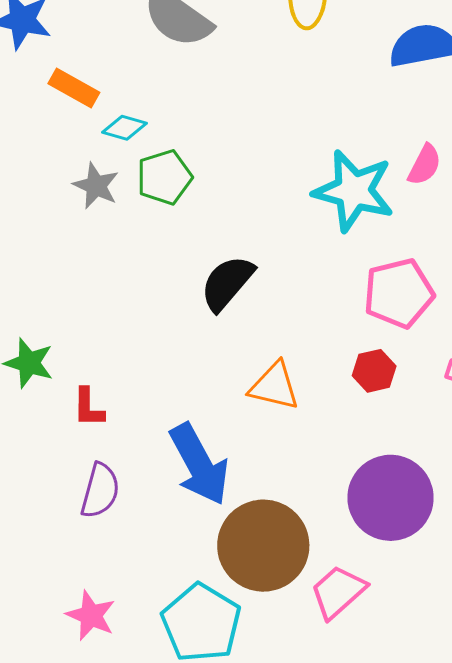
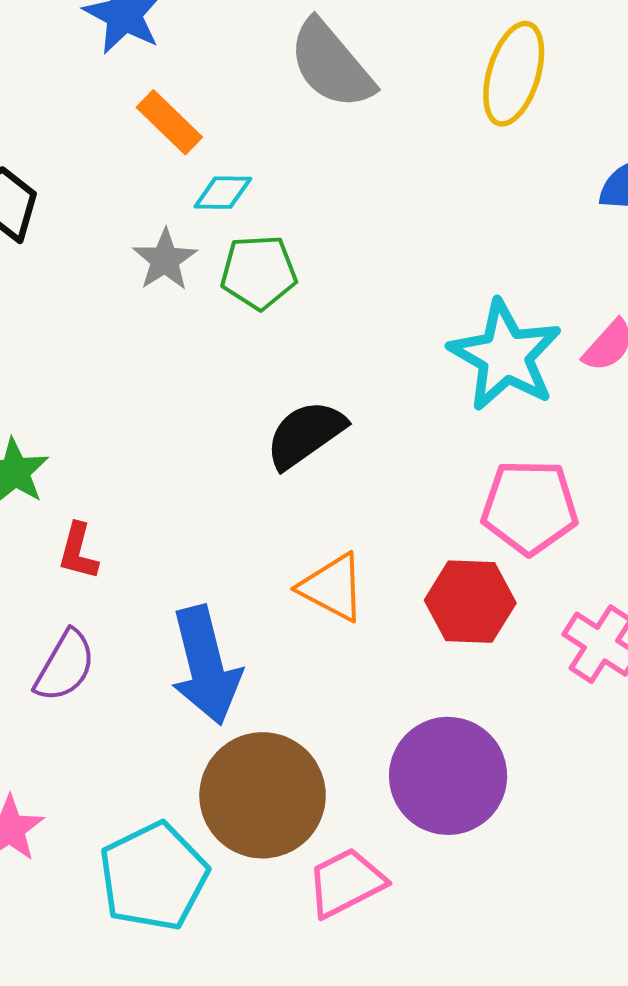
cyan diamond: (124, 128) -> (223, 193), turned -30
red hexagon: (374, 371) -> (470, 602), size x1.5

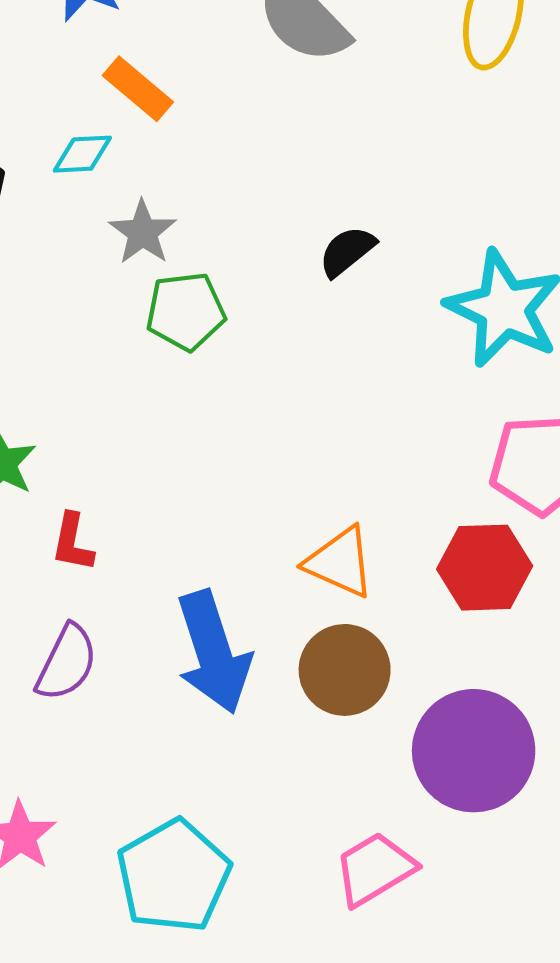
cyan diamond: (223, 193) -> (82, 154), moved
green pentagon: (259, 272) -> (186, 311), moved
black semicircle: (305, 434) -> (347, 251), moved, size x0.7
brown circle: (263, 795) -> (345, 670), moved, size x0.7

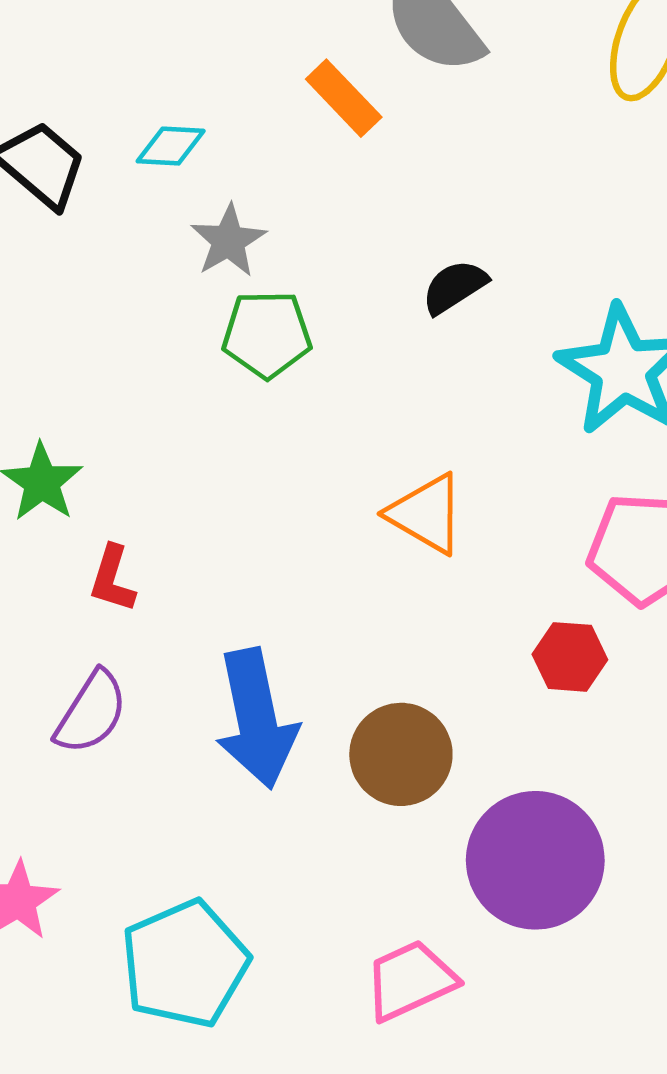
orange rectangle: (138, 89) -> (344, 98), moved
orange triangle: (340, 562) -> (426, 514), moved
red hexagon: (485, 568) -> (570, 657), size x0.7

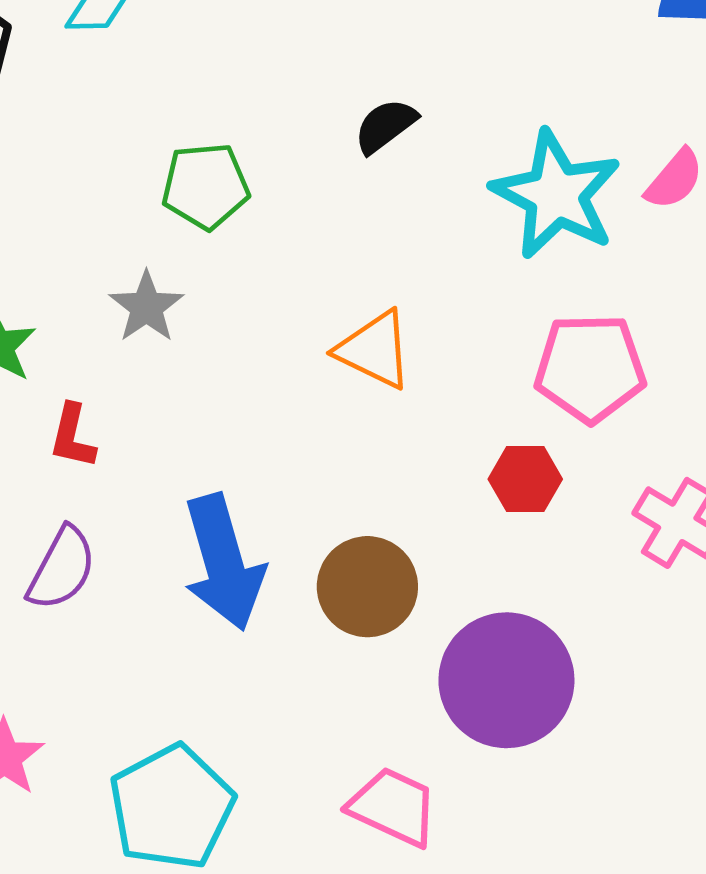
gray star: (228, 241) -> (146, 307), moved
pink trapezoid: (410, 980) -> (393, 807), turned 54

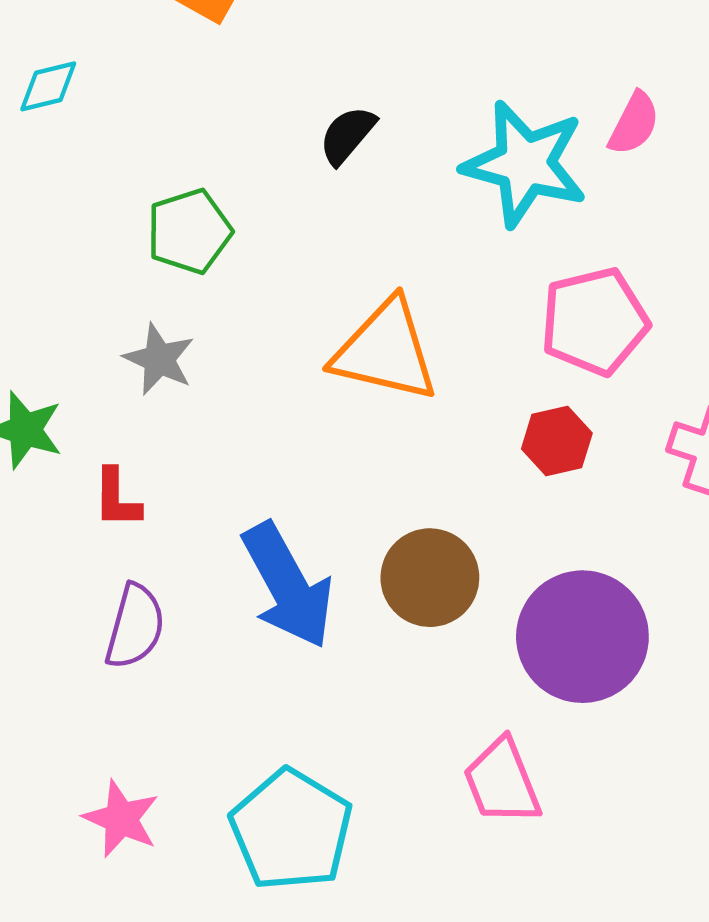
orange triangle: (374, 350) -> (385, 351), size x1.4
pink trapezoid: (393, 807) -> (502, 782), turned -124

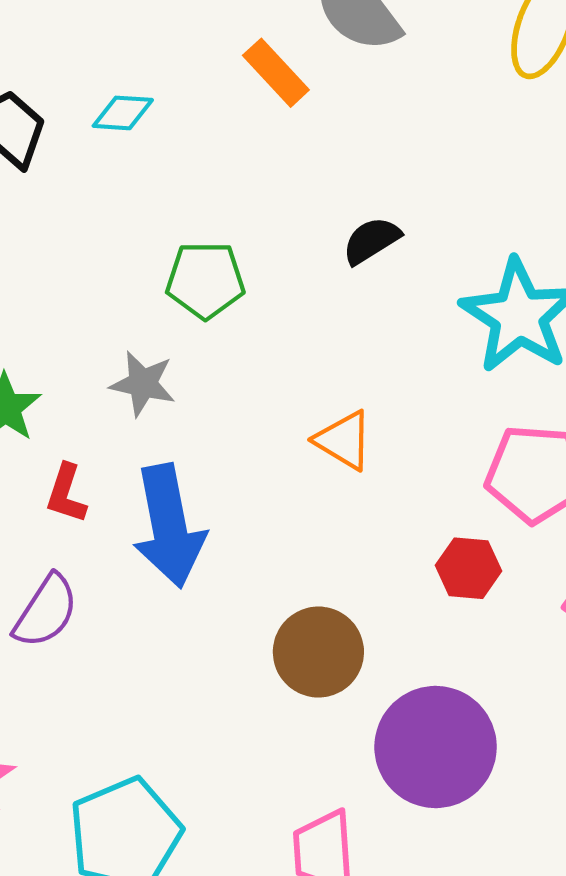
orange triangle: (385, 351) -> (344, 440), size x0.6
gray star: (159, 359) -> (143, 384), turned -30
blue arrow: (288, 586) -> (169, 526), moved

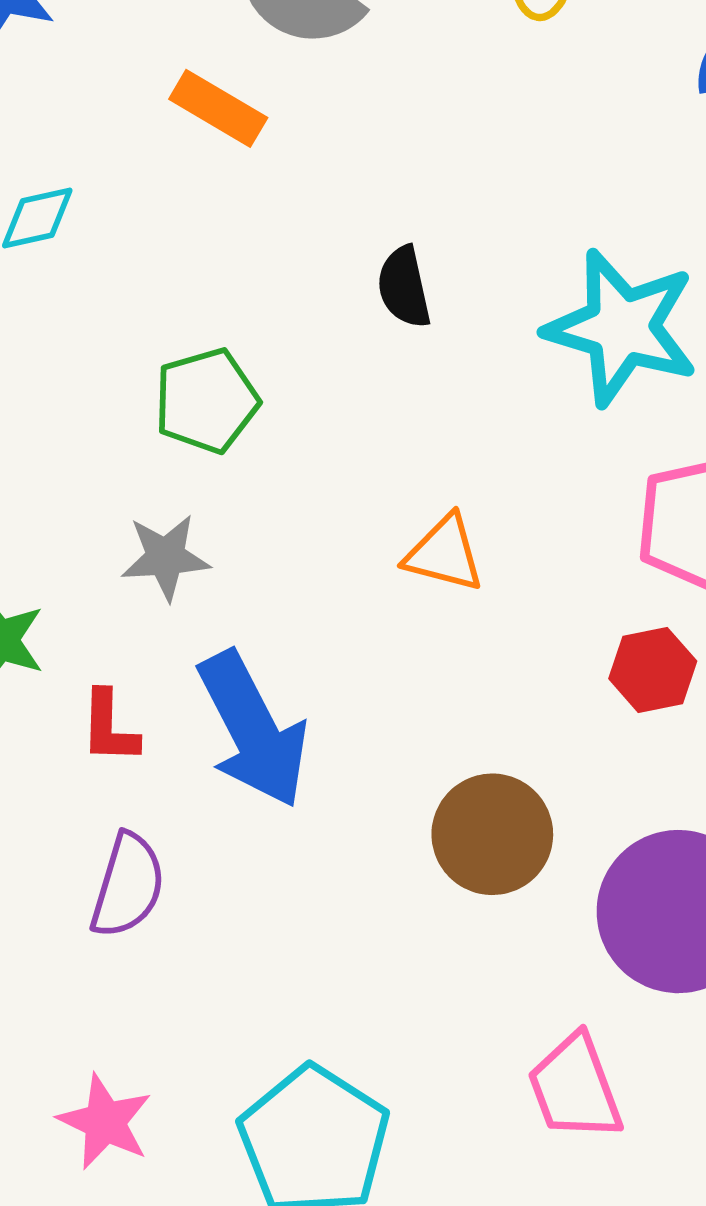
black semicircle: (371, 240) -> (404, 287), turned -54

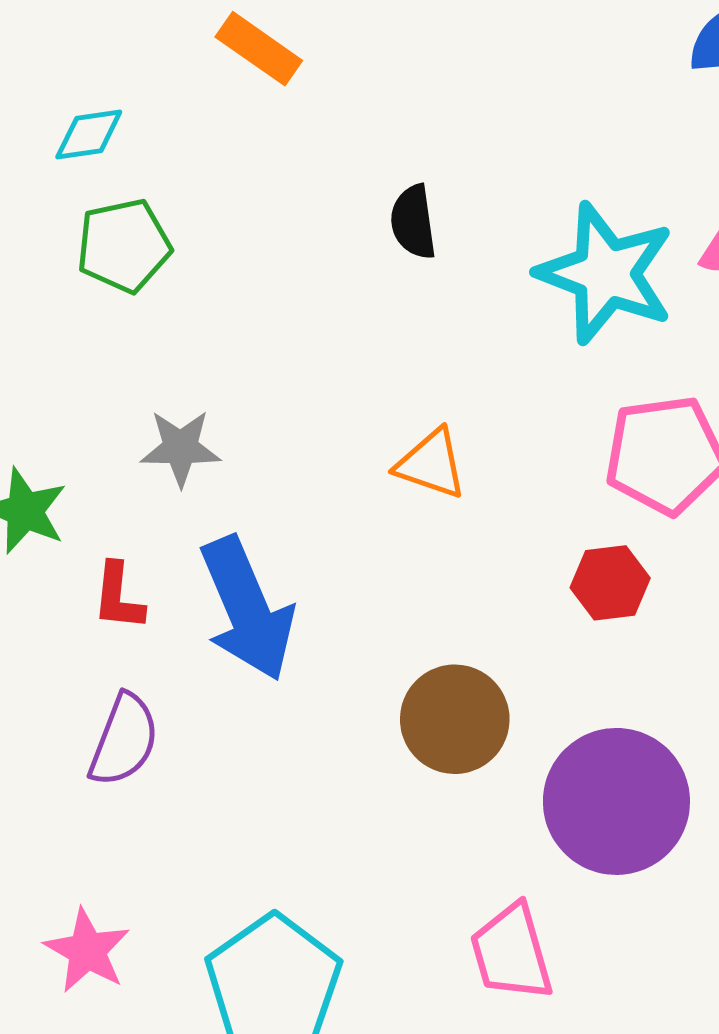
green pentagon: (206, 401) -> (124, 246), moved

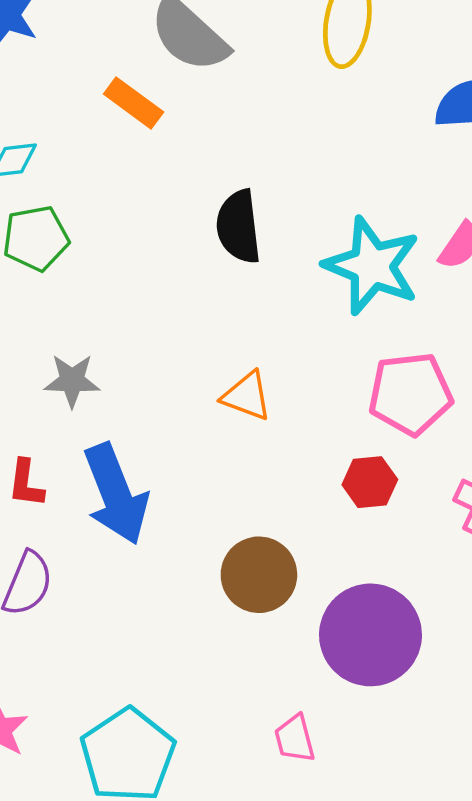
black semicircle: (413, 222) -> (238, 227), size x1.4
pink trapezoid: (511, 952) -> (295, 739), size x0.7

